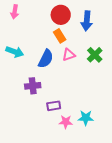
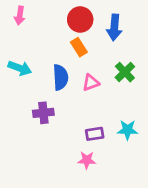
pink triangle: (69, 55) -> (91, 83), moved
blue semicircle: (46, 59) -> (60, 77), turned -30
purple rectangle: (54, 106) -> (95, 134), moved
cyan star: (86, 118) -> (127, 130), moved

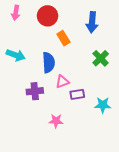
red circle: (80, 19) -> (48, 16), moved
pink triangle: (91, 83) -> (62, 82), moved
purple rectangle: (95, 134) -> (77, 94), moved
pink star: (87, 160) -> (56, 121), moved

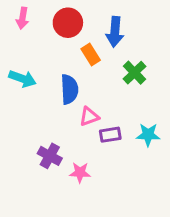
blue arrow: (92, 22) -> (115, 32), moved
green cross: (101, 58) -> (134, 73), moved
purple cross: (35, 91) -> (50, 156), moved, turned 35
cyan star: (103, 105) -> (148, 135), moved

